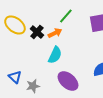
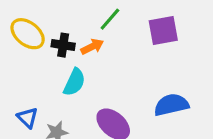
black cross: (37, 32) -> (63, 45), turned -32
cyan semicircle: (55, 55) -> (74, 82), moved

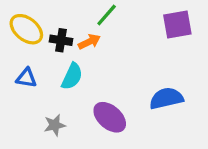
purple square: (163, 30) -> (177, 24), moved
blue triangle: (28, 118) -> (26, 78), moved, turned -35

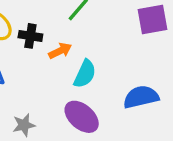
orange arrow: (89, 42) -> (60, 51), moved
cyan semicircle: (72, 76) -> (85, 74), moved

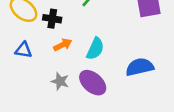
orange arrow: (60, 51) -> (63, 45), moved
gray star: (24, 125) -> (60, 81), moved, turned 30

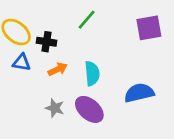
cyan semicircle: (95, 49) -> (92, 73), turned -30
blue triangle: (23, 50) -> (22, 62), moved

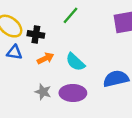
cyan semicircle: (92, 73) -> (75, 62), turned 138
purple ellipse: (89, 109) -> (73, 93), turned -40

